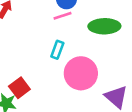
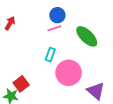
green ellipse: (104, 26) -> (87, 36), turned 45

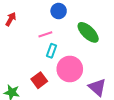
pink line: (54, 28) -> (45, 34), moved
red square: (21, 84) -> (39, 80), moved

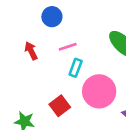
blue circle: (59, 11) -> (52, 17), moved
red arrow: (11, 19) -> (31, 51), moved, turned -56

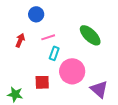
red arrow: (31, 51) -> (20, 40), turned 48
red square: (60, 106) -> (42, 82), turned 35

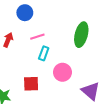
green ellipse: (90, 35) -> (81, 35), turned 60
pink circle: (72, 71) -> (62, 72), size x0.7

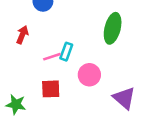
pink line: (37, 37) -> (52, 57), moved

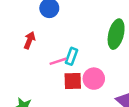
red square: (51, 89) -> (73, 81), moved

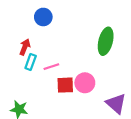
cyan rectangle: (72, 56) -> (31, 62), moved

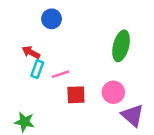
red arrow: (25, 47) -> (31, 52), turned -84
pink circle: (85, 83) -> (113, 92), moved

